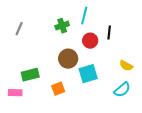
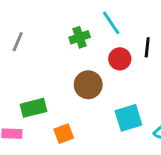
cyan line: (84, 16) -> (111, 23), turned -48
cyan square: (88, 74) -> (128, 118), moved
orange square: (58, 89) -> (64, 134), moved

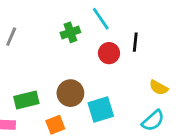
brown circle: (88, 85) -> (70, 93), moved
cyan square: (128, 118) -> (101, 110), moved

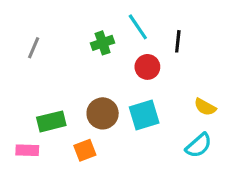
black line: (135, 42) -> (178, 41), moved
cyan square: (101, 110) -> (144, 115), moved

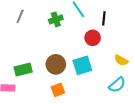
gray line: (34, 48) -> (20, 16), moved
red circle: (147, 67) -> (93, 38), moved
orange square: (85, 150) -> (58, 90), moved

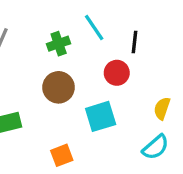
yellow semicircle: (121, 60) -> (162, 108), turned 80
brown circle: (56, 64) -> (59, 87), moved

